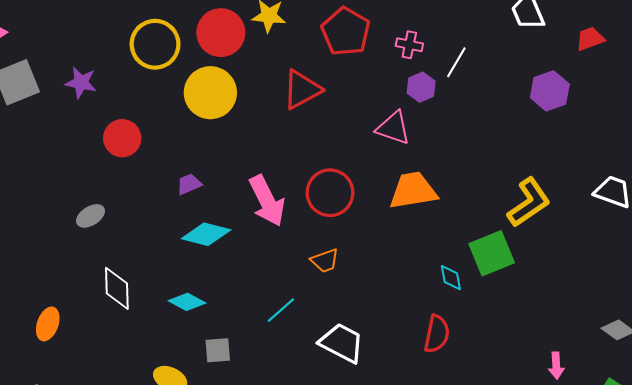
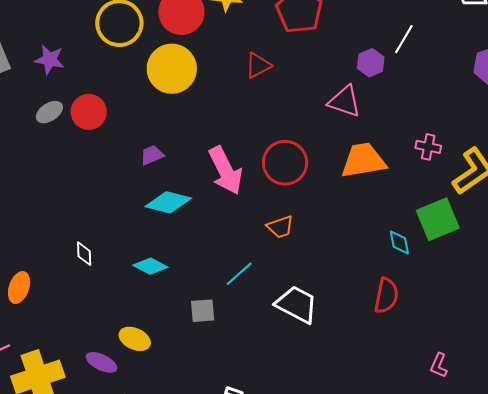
pink cross: (409, 45) -> (428, 147), moved
red triangle: (302, 90) -> (258, 65), size x0.7
gray ellipse: (91, 216) -> (49, 112), moved
white diamond: (117, 288) -> (84, 254), size x0.6
gray square: (218, 350) -> (203, 311), moved

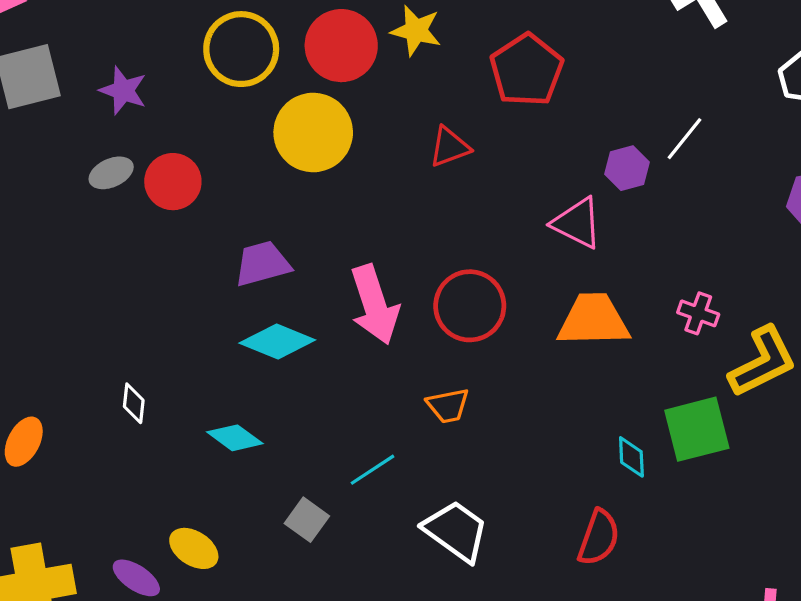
purple trapezoid: (152, 155) -> (262, 264), size x1.5
gray square: (203, 311) -> (307, 520), turned 32

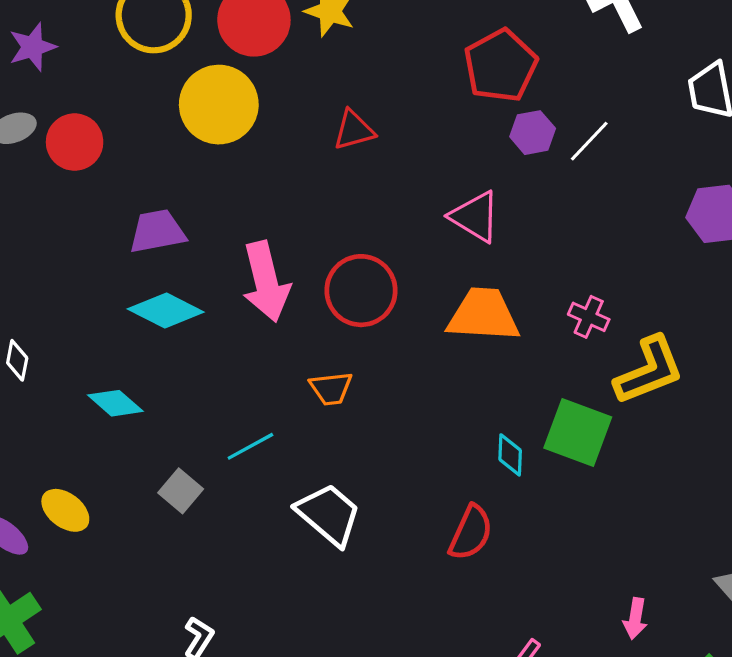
red pentagon: (527, 70) -> (501, 66), moved
purple star: (123, 91) -> (32, 47), turned 30
purple hexagon: (627, 168) -> (533, 133), moved
green square: (697, 429) -> (578, 433), turned 30

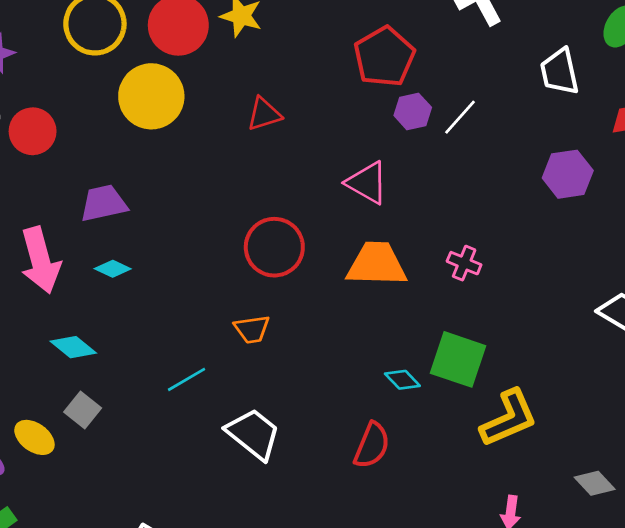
pink arrow: (266, 282) -> (40, 260), moved
cyan diamond: (166, 310) -> (113, 269), size x0.6
yellow L-shape: (649, 371) -> (509, 418), moved
cyan diamond: (510, 455) -> (402, 380), turned -44
gray square: (181, 491) -> (83, 410), moved

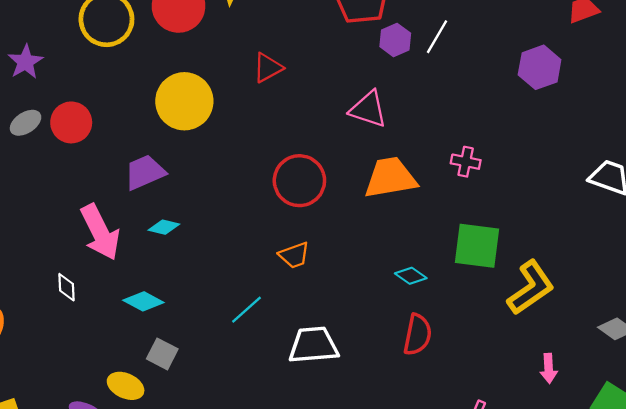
yellow circle: (151, 96) -> (184, 101), moved
cyan diamond: (402, 380) -> (411, 276), moved
white trapezoid: (253, 434) -> (313, 345), turned -32

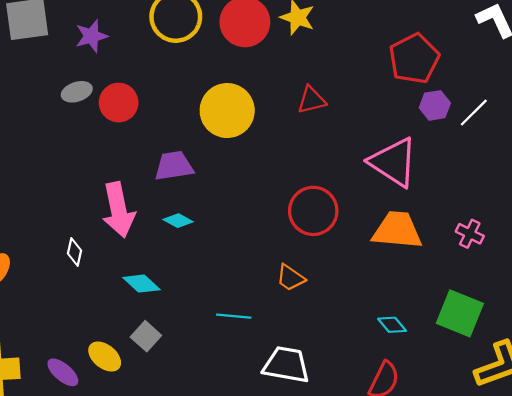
pink triangle: (368, 109) -> (393, 162), size x1.4
orange trapezoid: (294, 255) -> (290, 278), turned 40
cyan line: (247, 310) -> (234, 316), turned 32

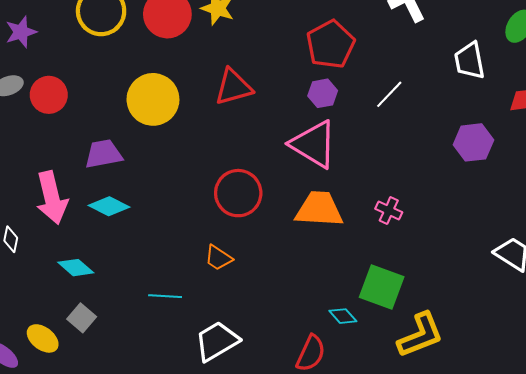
red triangle: (312, 100) -> (233, 87), size x1.4
purple hexagon: (435, 105) -> (323, 93), moved
cyan diamond: (178, 221) -> (109, 206), size x1.4
cyan diamond: (392, 325) -> (343, 316), moved
white trapezoid: (286, 365) -> (217, 341), turned -39

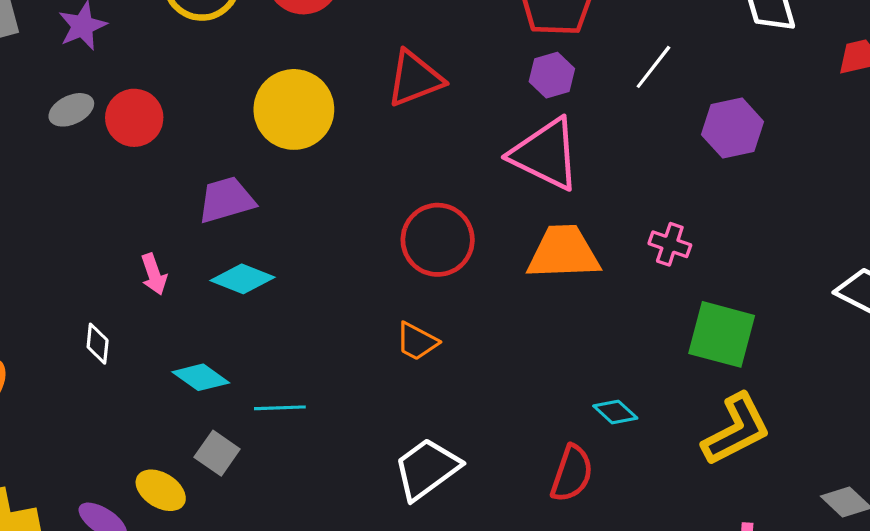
purple hexagon: (473, 142) -> (733, 128), moved
pink arrow: (52, 198) -> (154, 274), size x0.5
green square: (382, 287) -> (722, 334), moved
cyan line: (165, 296) -> (280, 408), moved

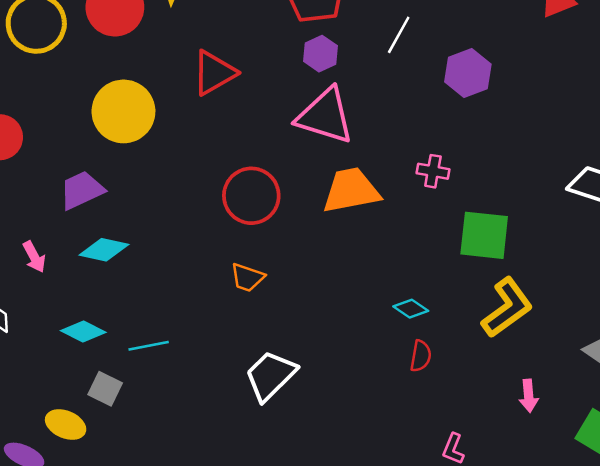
red semicircle: (572, 473) -> (421, 356), moved, size x0.7

